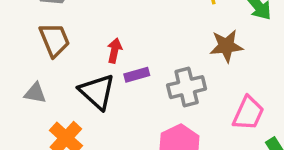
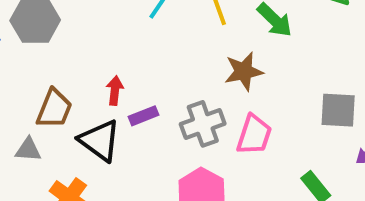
brown trapezoid: (54, 40) -> (54, 109), moved, turned 51
pink trapezoid: (248, 113) -> (254, 135), moved

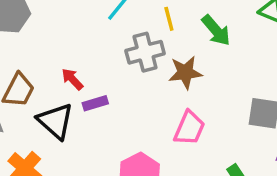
red arrow: (115, 91) -> (72, 79), turned -55
gray cross: (203, 124) -> (145, 52), moved

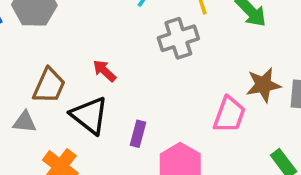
brown star: (185, 73) -> (263, 85), moved
purple rectangle: (95, 103) -> (138, 134), moved, turned -55

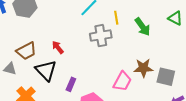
brown trapezoid: (49, 86) -> (26, 51), turned 30

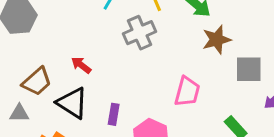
brown star: (143, 68) -> (217, 40), moved

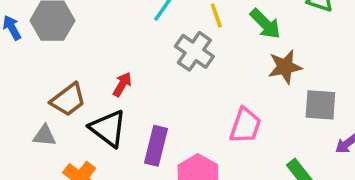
gray cross: (140, 33) -> (194, 51), turned -36
red arrow: (81, 65) -> (122, 84), turned 78
purple rectangle: (114, 114) -> (156, 146), size x1.5

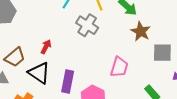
brown star: (285, 67) -> (141, 31), turned -30

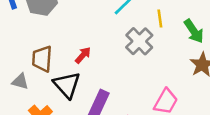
brown trapezoid: (15, 57) -> (42, 59), turned 120

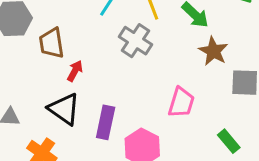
brown trapezoid: (42, 59) -> (52, 43), moved

